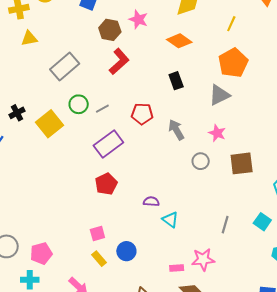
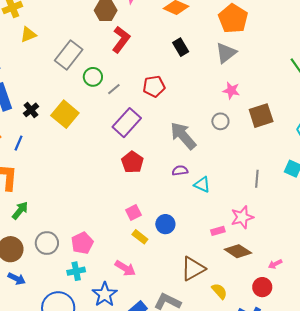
green circle: (79, 104) -> (93, 77), moved
gray arrow: (176, 130) -> (183, 136), moved, size x1.4

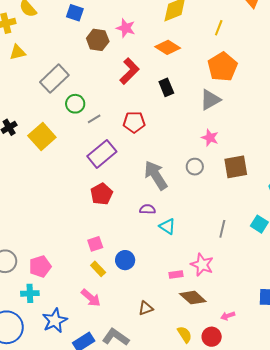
red L-shape: (121, 40) -> (129, 71), moved
pink star: (242, 217) -> (202, 265), turned 30
pink arrow: (125, 268) -> (91, 298), moved
brown triangle: (193, 269) -> (146, 308), size x0.6
yellow semicircle: (219, 291) -> (185, 335), moved

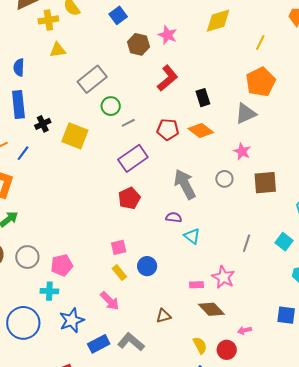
blue square: (75, 13) -> (118, 15), turned 30
orange diamond: (168, 47) -> (201, 130), moved
yellow square: (42, 137) -> (75, 136), turned -32

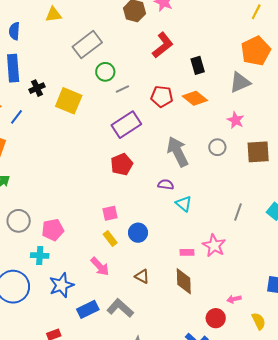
brown diamond: (211, 309) -> (184, 281), moved, turned 40
brown triangle: (164, 316) -> (142, 276), moved, turned 42
yellow semicircle: (200, 345) -> (259, 321), moved

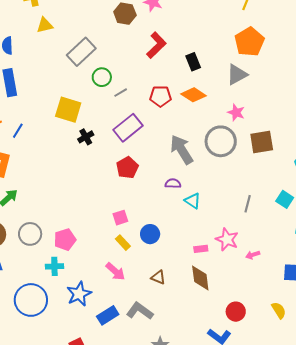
black cross: (37, 88) -> (86, 137), moved
gray circle: (217, 147) -> (221, 141), size x1.8
pink arrow: (234, 299) -> (253, 255), moved

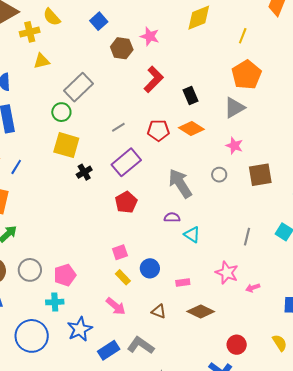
green circle: (102, 77) -> (61, 112), moved
gray circle: (221, 141) -> (219, 175), size x0.5
pink rectangle: (201, 249) -> (183, 282), moved
brown diamond: (200, 278) -> (201, 312), turned -56

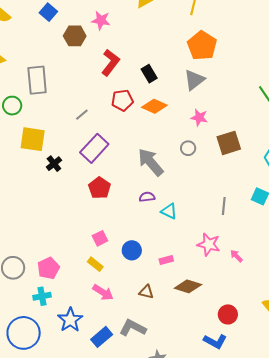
gray rectangle: (79, 87) -> (37, 80), turned -44
green circle: (61, 112) -> (12, 106), moved
red pentagon: (158, 130) -> (122, 100), moved
yellow rectangle: (123, 277) -> (95, 264), moved
pink arrow: (253, 288) -> (236, 256), turned 72

